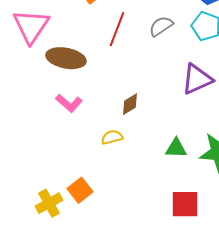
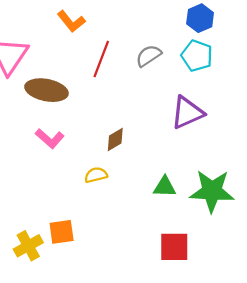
orange square: (80, 190) -> (62, 232), turned 30

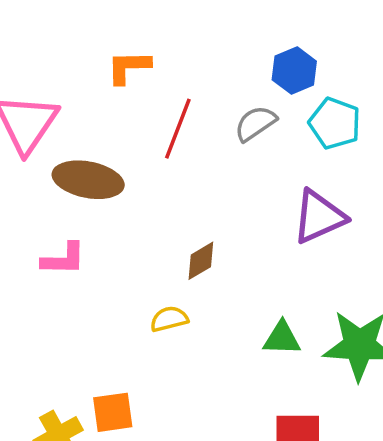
blue hexagon: (200, 18) -> (294, 70), moved
orange L-shape: (71, 21) -> (129, 67), turned 128
pink L-shape: (50, 138) -> (63, 259), moved, turned -40

